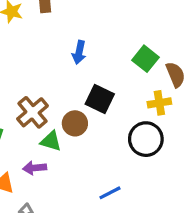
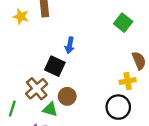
green square: (146, 59) -> (123, 23), moved
black square: (100, 99) -> (55, 66), moved

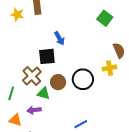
blue arrow: (70, 45) -> (59, 38), turned -40
black square: (55, 66) -> (47, 56), turned -30
black circle: (118, 107) -> (83, 79), moved

